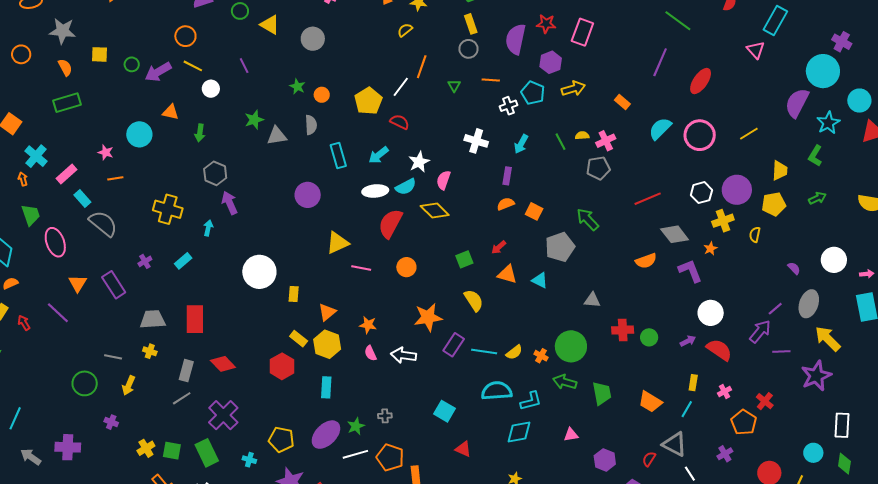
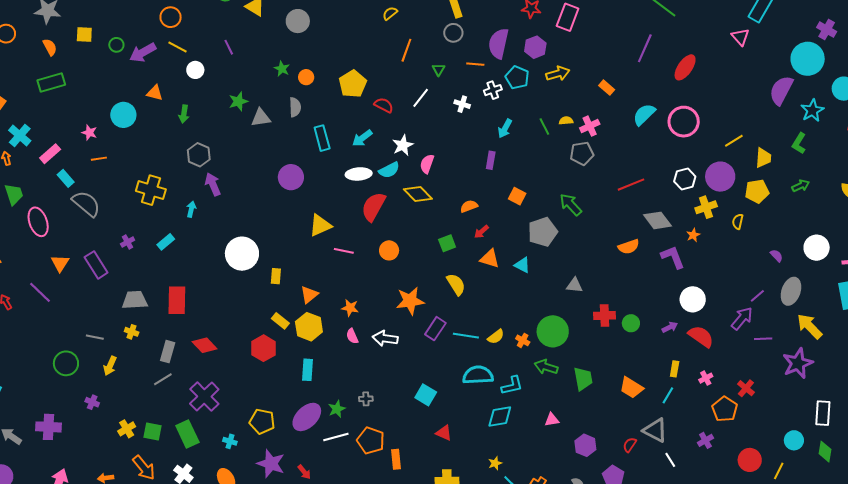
purple semicircle: (516, 39) -> (499, 43), moved
white line: (401, 87) -> (421, 98), moved
yellow line: (749, 134) -> (734, 141), moved
white cross: (476, 141) -> (462, 104), moved, size x0.7
orange semicircle: (506, 204) -> (469, 206), moved

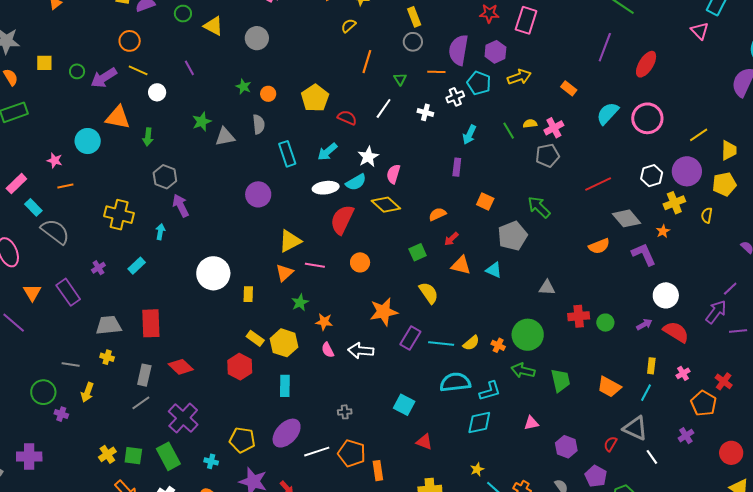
orange triangle: (155, 93) -> (118, 117), size x1.5
orange triangle: (309, 295) -> (284, 273), moved
purple cross: (92, 402) -> (61, 414), moved
green star: (337, 409) -> (300, 303), moved

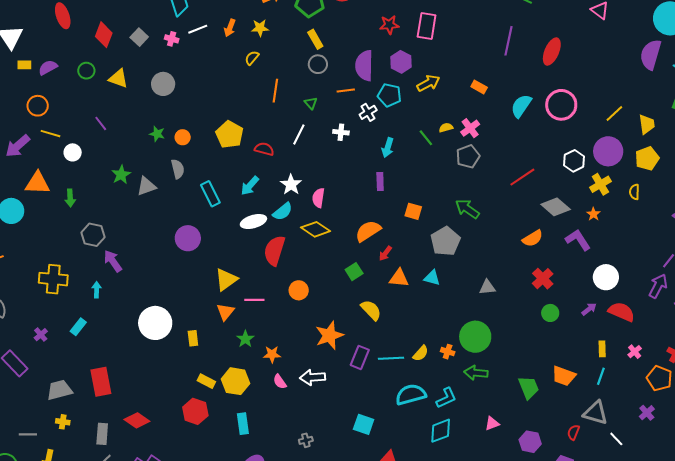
orange semicircle: (437, 214) -> (368, 231), size x1.5
red cross: (579, 316) -> (543, 279), moved, turned -30
green trapezoid: (560, 380) -> (529, 388), moved

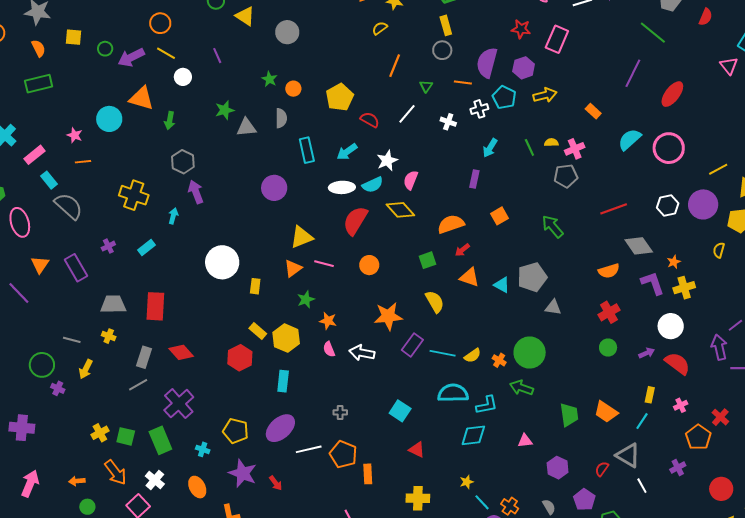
yellow cross: (600, 184) -> (684, 288), moved
orange square: (413, 211) -> (499, 216), turned 30
gray pentagon: (445, 241) -> (532, 277), moved
purple arrow: (658, 286) -> (719, 347), turned -55

